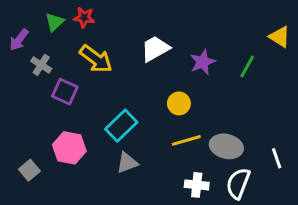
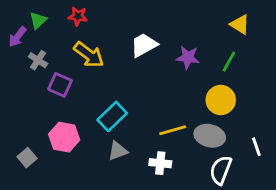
green triangle: (55, 22) -> (38, 20), moved
yellow triangle: (280, 37) -> (240, 24), moved
purple star: (203, 62) -> (188, 57), turned 30
yellow circle: (179, 103) -> (221, 100), moved, size x1.4
white cross: (197, 185) -> (160, 163), moved

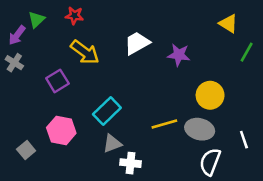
gray cross: (38, 60) -> (14, 63), moved
green line: (229, 62) -> (247, 52), moved
purple square: (60, 85) -> (57, 81), turned 35
white cross: (160, 163) -> (130, 163), moved

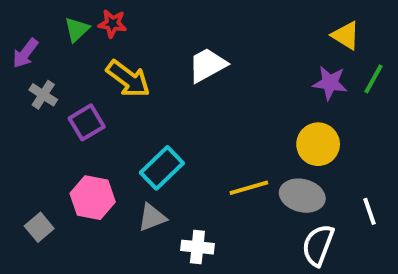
green triangle: (37, 20) -> (77, 29), moved
purple star: (179, 55) -> (330, 83), moved
gray cross: (14, 63) -> (43, 95), moved
gray triangle: (112, 144) -> (152, 217), moved

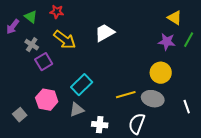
green triangle: (77, 29) -> (31, 17), moved, turned -40
gray cross: (43, 95) -> (32, 45), moved
white semicircle: (318, 245) -> (137, 124), moved

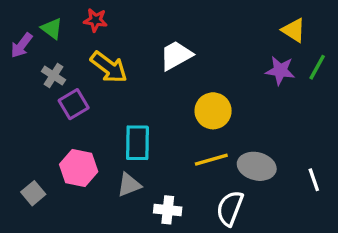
yellow circle: (161, 73) -> (213, 111), moved
cyan rectangle: (82, 85) -> (137, 143), turned -45

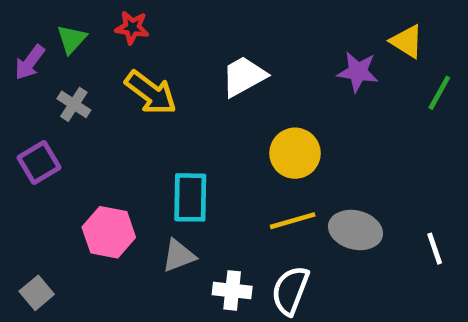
green triangle: (52, 29) -> (72, 39), turned 35
purple star: (280, 71) -> (358, 72), moved
purple square: (74, 104) -> (39, 162), moved
gray square: (33, 193) -> (37, 293), moved
white semicircle: (230, 208) -> (290, 290), moved

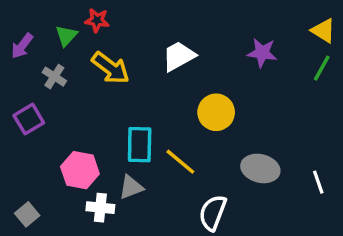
green triangle: (72, 39) -> (66, 36), moved
yellow triangle: (407, 41) -> (323, 31), moved
yellow line: (293, 221) -> (180, 162), moved, turned 56
white cross: (232, 290) -> (100, 208), moved

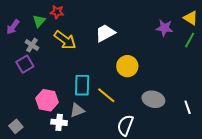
purple star: (262, 53) -> (164, 28), moved
purple square: (29, 119) -> (25, 64), moved

